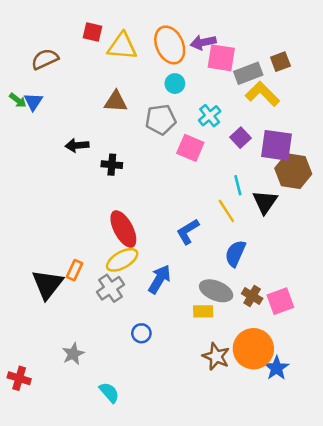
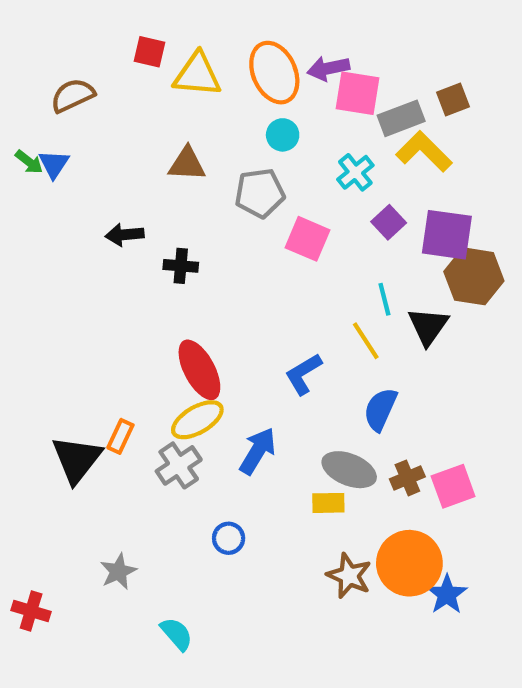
cyan cross: (210, 116) -> (355, 172), moved
brown cross: (252, 296) -> (407, 478), turned 36

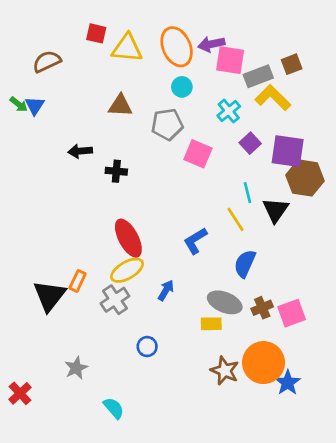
blue arrow: (258, 451) -> (166, 290), size x0.7
red cross: (31, 611) -> (20, 393), turned 30

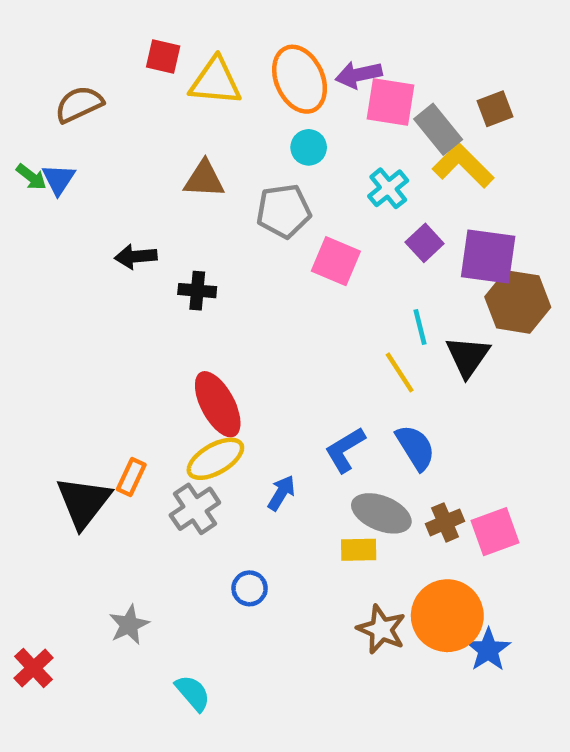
gray rectangle: (258, 76) -> (438, 129), turned 72
blue L-shape: (195, 241) -> (345, 450), moved
blue semicircle: (245, 264) -> (415, 447), turned 124

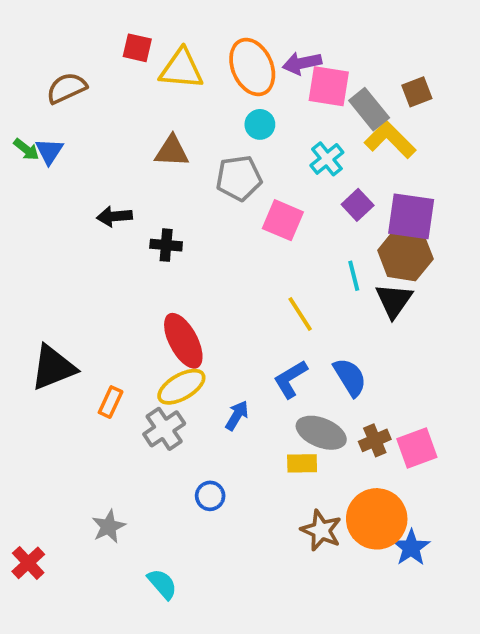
brown hexagon: (518, 302) -> (405, 255), moved
yellow line: (400, 372) -> (300, 314), moved
black triangle: (84, 502) -> (53, 368), moved, turned 30

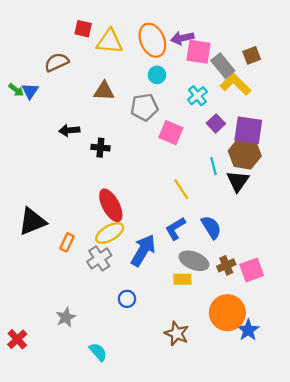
brown semicircle: (67, 88) -> (57, 62), moved
blue arrow: (237, 415) -> (143, 250), size x1.8
brown star: (321, 530) -> (177, 333), moved

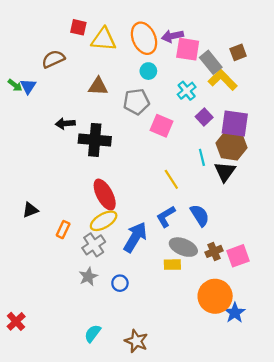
black cross: (100, 148) -> (95, 140), size x1.8
black triangle: (32, 222) -> (30, 210), size x0.6
gray star: (66, 317) -> (88, 277), moved
brown star: (177, 333) -> (136, 341), moved
cyan semicircle: (98, 352) -> (93, 333), turned -102

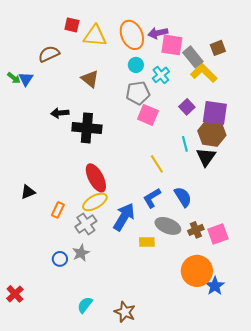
brown triangle: (98, 86) -> (90, 79), turned 36
cyan cross: (187, 91) -> (161, 75), moved
gray pentagon: (136, 102) -> (138, 93), moved
yellow rectangle: (172, 265) -> (147, 242), moved
blue circle: (120, 283) -> (60, 259), moved

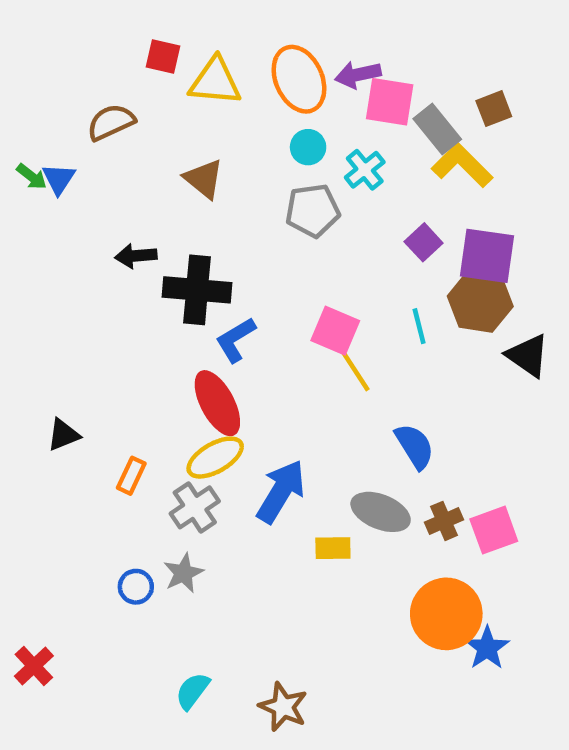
pink square: (148, 115) -> (335, 331), moved
black triangle: (206, 157) -> (528, 356), moved, turned -30
blue L-shape: (152, 198) -> (236, 340), moved

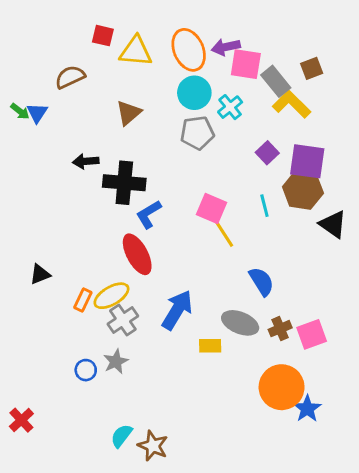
cyan circle: (308, 147) -> (194, 93), size x1.5
brown triangle: (204, 179) -> (129, 113), turned 40
yellow ellipse: (215, 458) -> (111, 296), moved
brown star: (283, 707) -> (153, 446), moved

